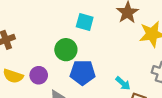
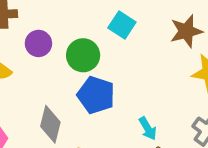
purple circle: (39, 75) -> (38, 43), moved

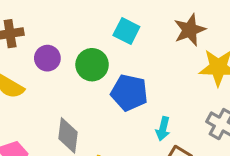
blue pentagon: (96, 95) -> (129, 93), moved
cyan arrow: (148, 129) -> (163, 129), turned 50

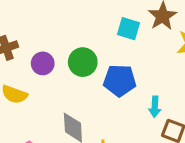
cyan square: (126, 31) -> (128, 29), moved

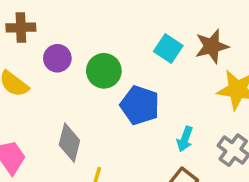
cyan arrow: (155, 107) -> (185, 139), moved

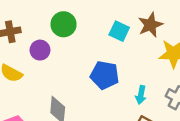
green circle: (104, 71) -> (64, 24), moved

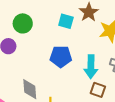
cyan arrow: (141, 95) -> (91, 67), size x1.6

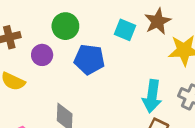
blue pentagon: (61, 57) -> (89, 59), moved

